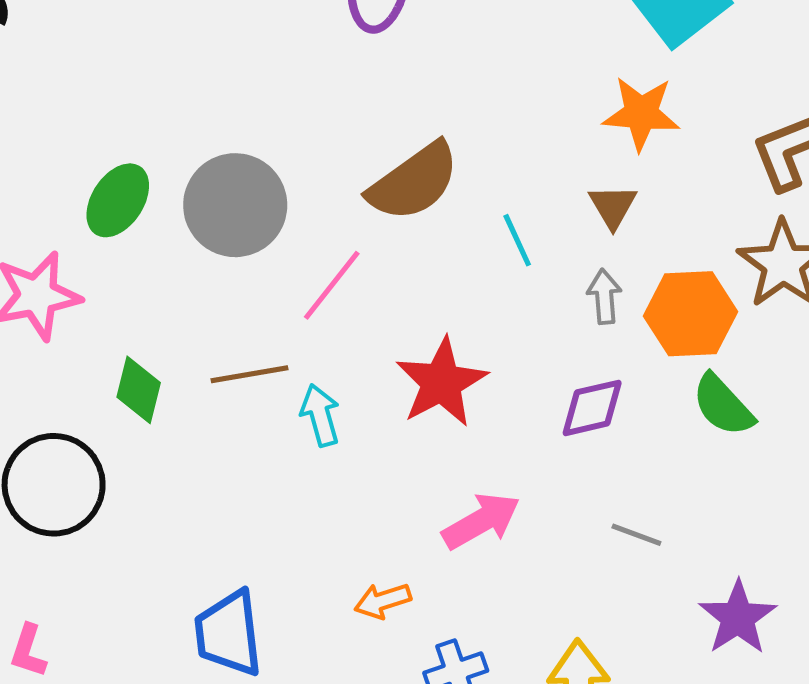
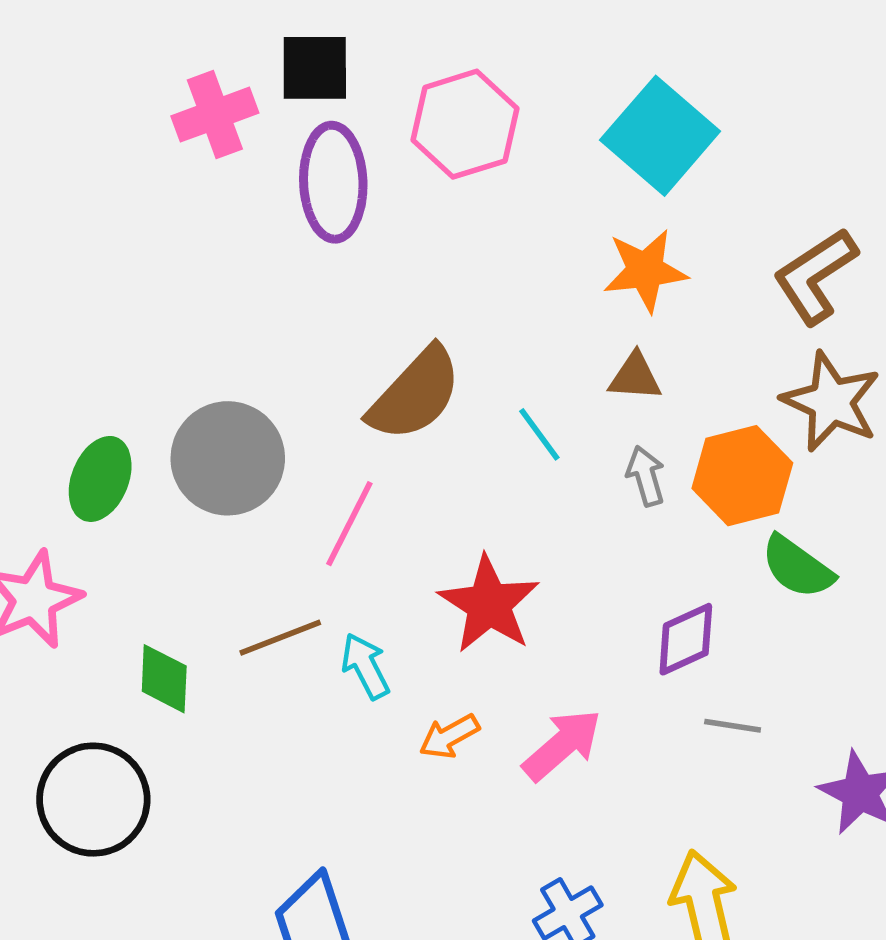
brown triangle: (613, 206) -> (635, 377), turned -44
purple diamond: (592, 408) -> (686, 639), moved
orange arrow: (383, 601) -> (449, 736), moved

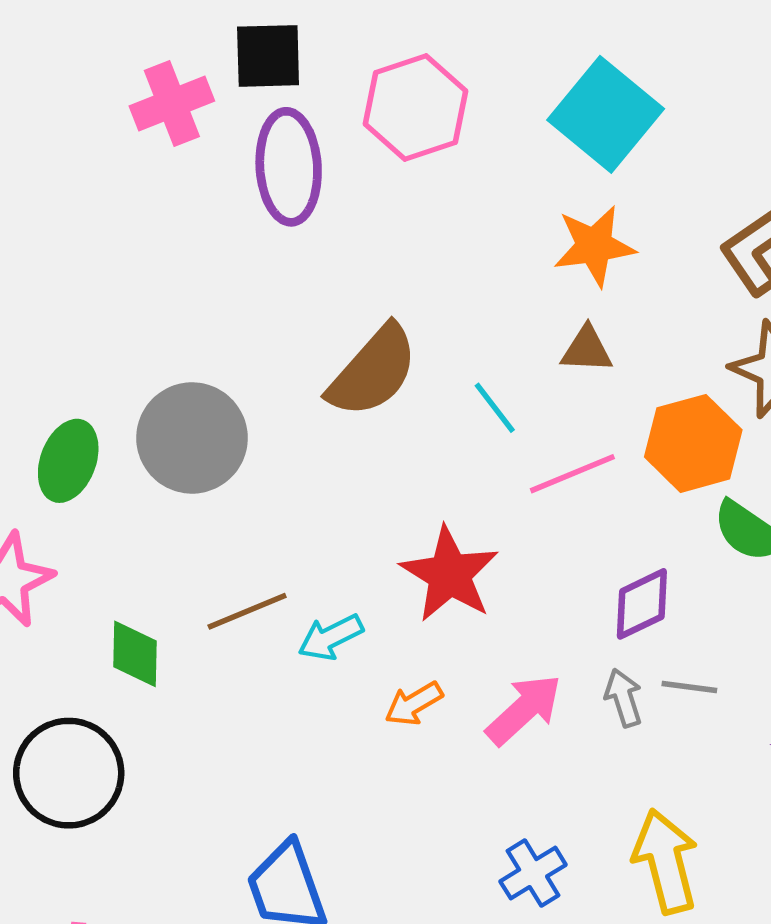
gray arrow: (646, 476) -> (624, 698), moved
pink line: (349, 524) -> (572, 474), moved, turned 42
cyan arrow: (365, 666) -> (331, 637), turned -88

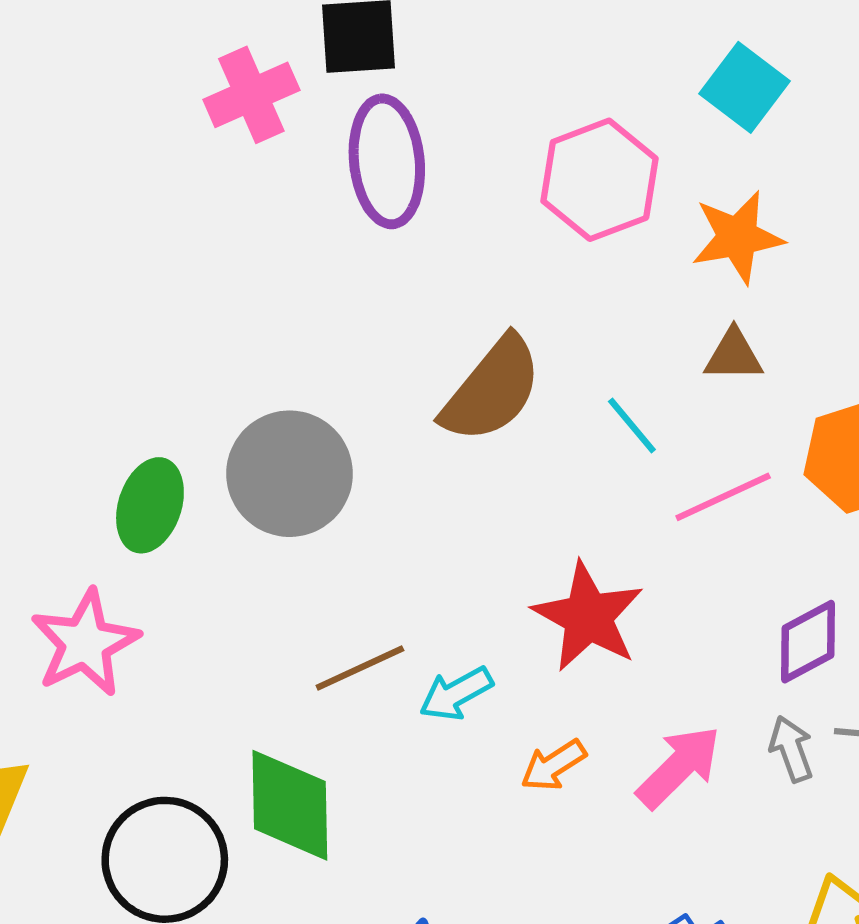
pink hexagon: (415, 107) -> (600, 180), moved
cyan square: (606, 114) -> (744, 87), size x0.7
green diamond: (135, 654) -> (290, 805), moved, size x1.5

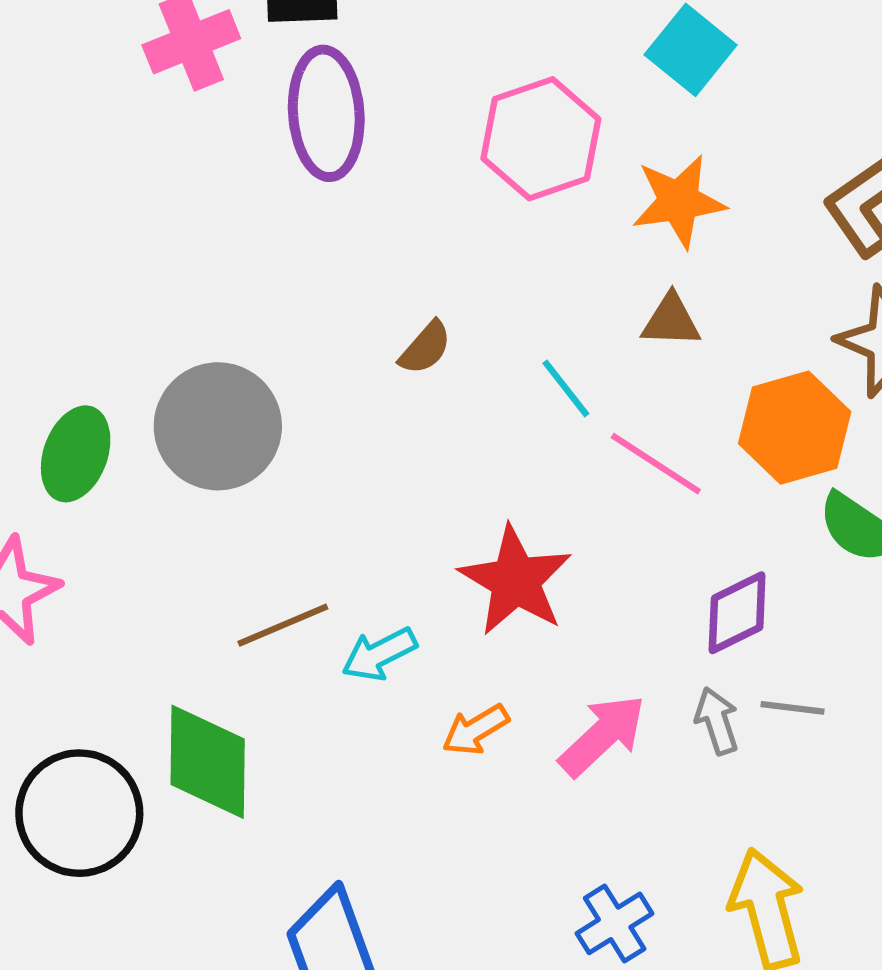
brown semicircle: (492, 390) -> (425, 348), size x0.5
pink line: (723, 497) -> (656, 464), turned 56

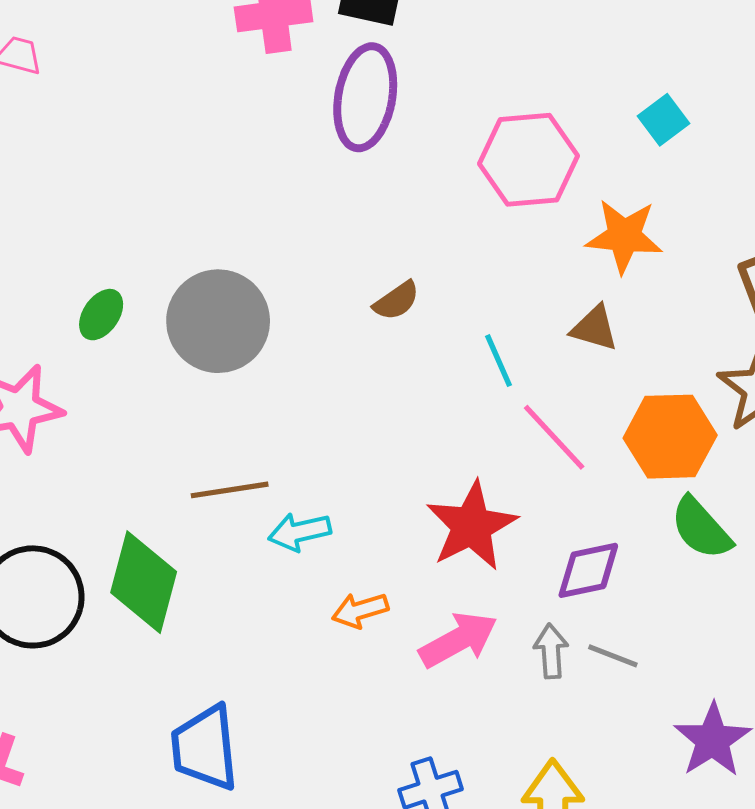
cyan square: (691, 50) -> (663, 120), size x0.7
green ellipse: (76, 454) -> (101, 315), size x0.7
red star: (515, 581) -> (472, 526), moved

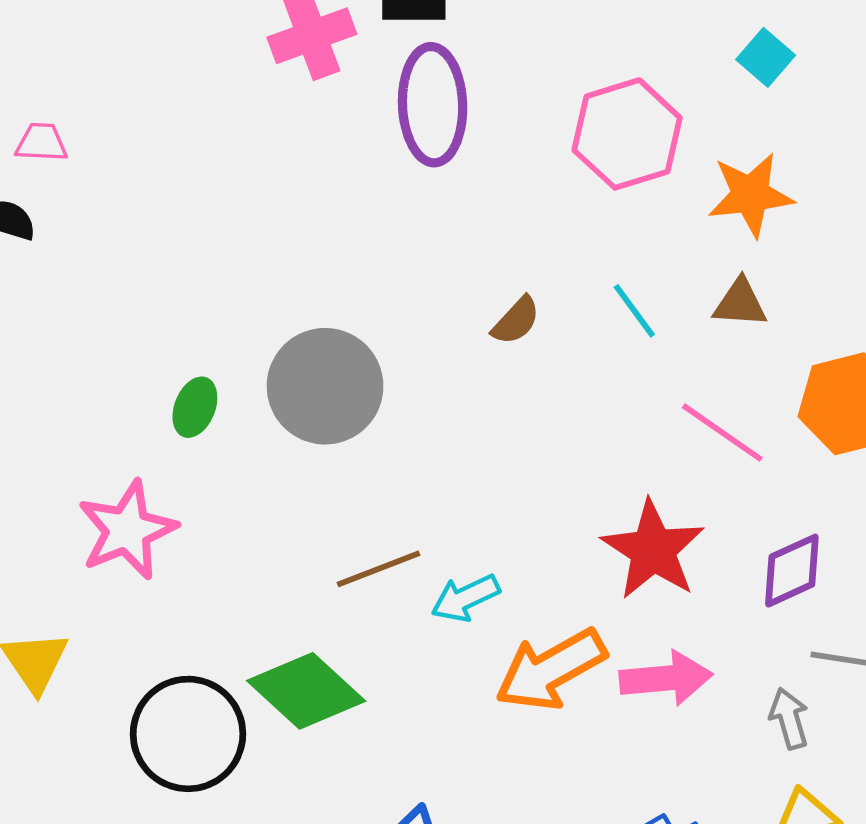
cyan line: (499, 361) -> (634, 311), moved
green diamond: (144, 582) -> (306, 691), turned -50
orange arrow: (360, 610) -> (551, 670), size x1.8
pink arrow: (458, 640) -> (666, 678), turned 36
gray arrow: (551, 651) -> (789, 718), moved

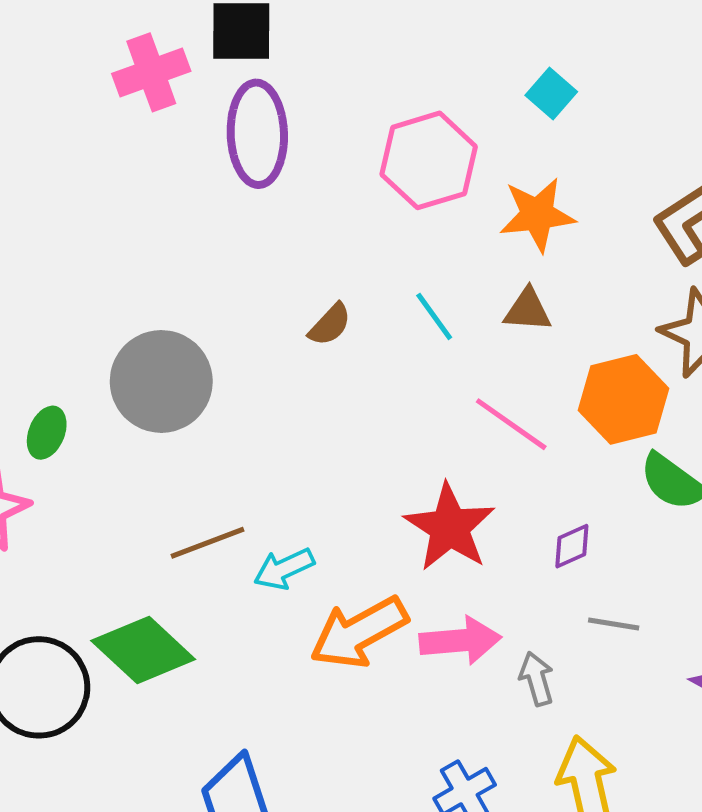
green ellipse: (195, 407) -> (47, 433), moved
purple diamond: (792, 571) -> (572, 546), size x0.7
gray arrow: (789, 718) -> (537, 679), moved

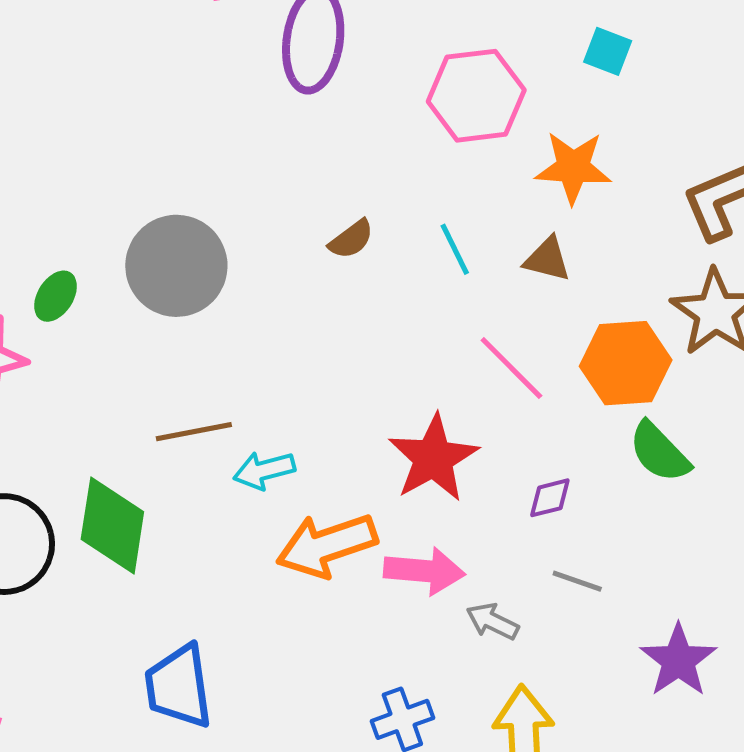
cyan square: (551, 94) -> (608, 51), turned -30
green diamond: (143, 650) -> (112, 525), turned 46
gray arrow: (537, 679) -> (492, 621), turned -58

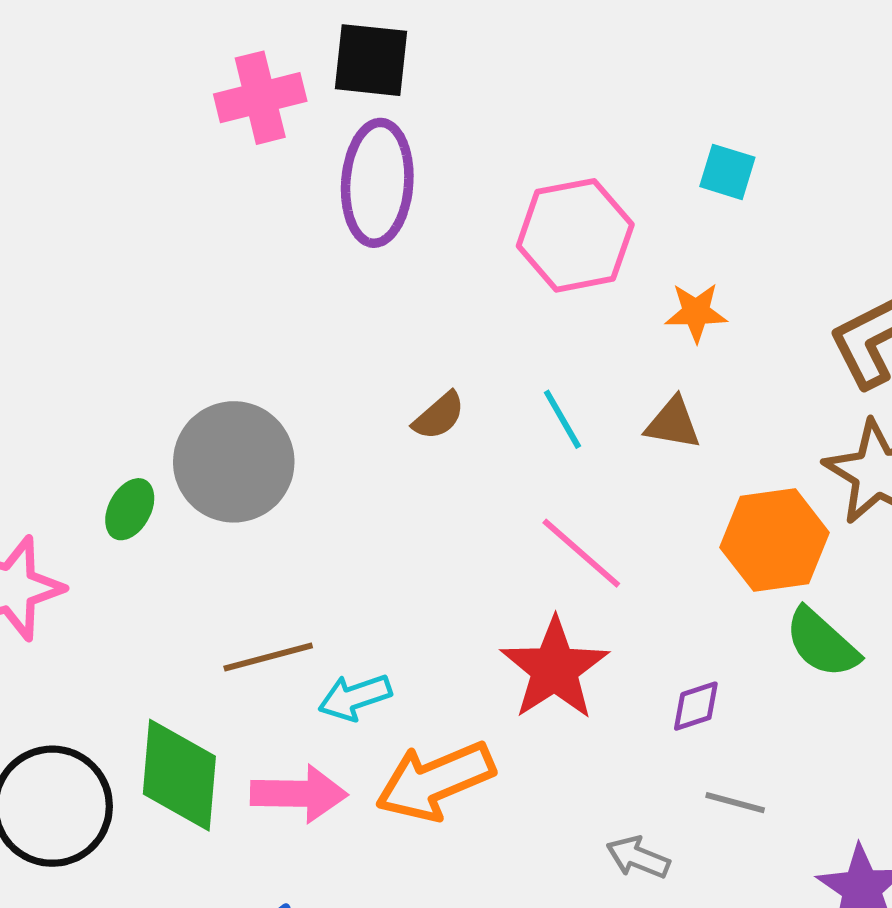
orange star: (573, 167) -> (696, 312), size x0.7
green ellipse: (56, 296) -> (130, 509), moved
pink line: (511, 368) -> (581, 553), moved
pink arrow: (424, 571) -> (299, 794), moved

